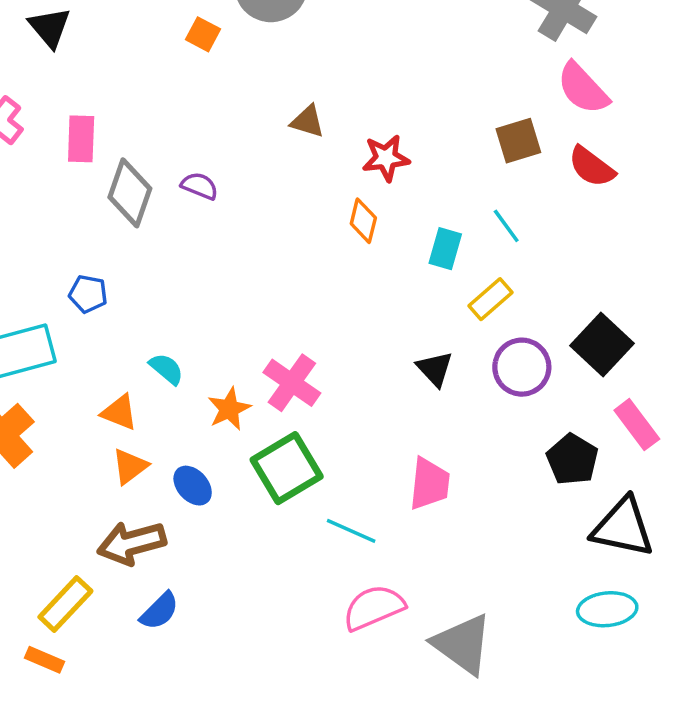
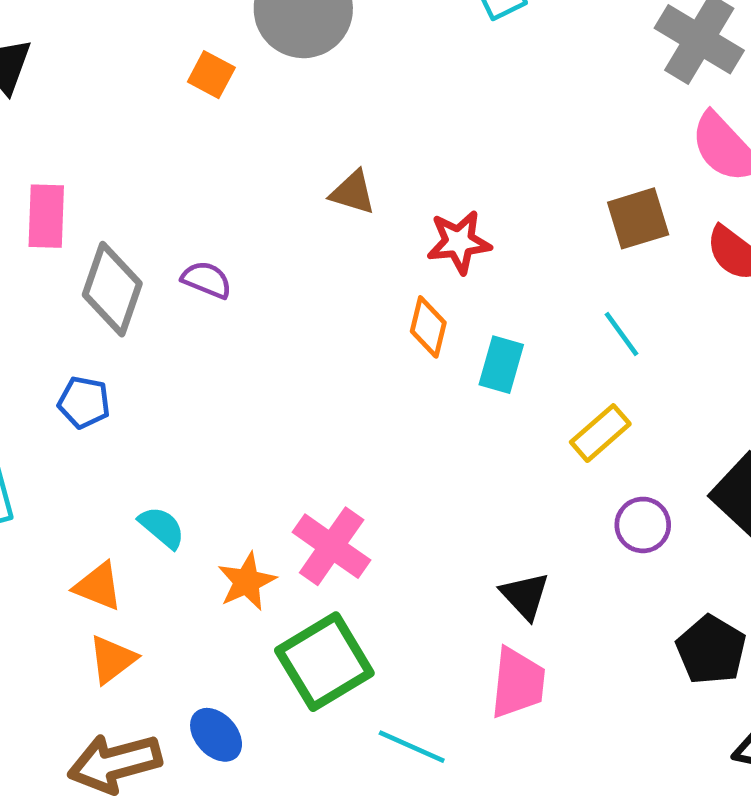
cyan rectangle: (445, 249) -> (501, 365), moved
blue pentagon: (88, 294) -> (84, 402), moved
purple circle: (522, 367) -> (643, 525), size x0.7
black triangle: (435, 369) -> (525, 596), moved
blue ellipse: (193, 486) -> (216, 735), moved

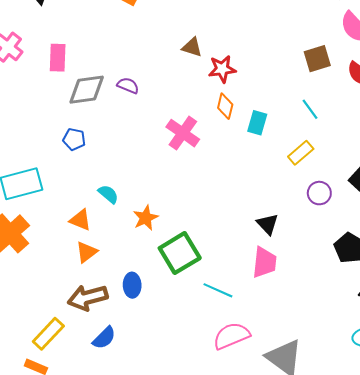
red star: (459, 242) -> (222, 69), moved
gray diamond: (112, 289) -> (87, 90), turned 63
pink cross: (332, 546) -> (183, 133), moved
blue ellipse: (216, 735) -> (132, 285), turned 40

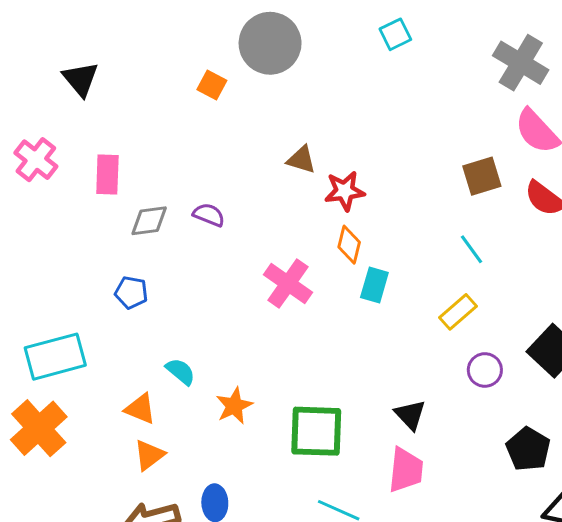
gray diamond: (87, 90) -> (149, 221), size x0.7
cyan rectangle: (257, 123) -> (374, 285), moved
green square: (180, 253) -> (316, 431), moved, turned 33

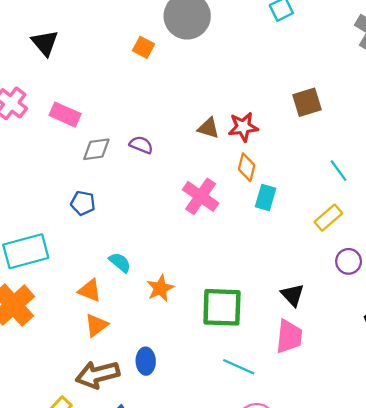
brown triangle: (301, 160) -> (208, 128), moved
pink rectangle: (107, 175) -> (65, 115), turned -68
brown square: (482, 176) -> (307, 102), moved

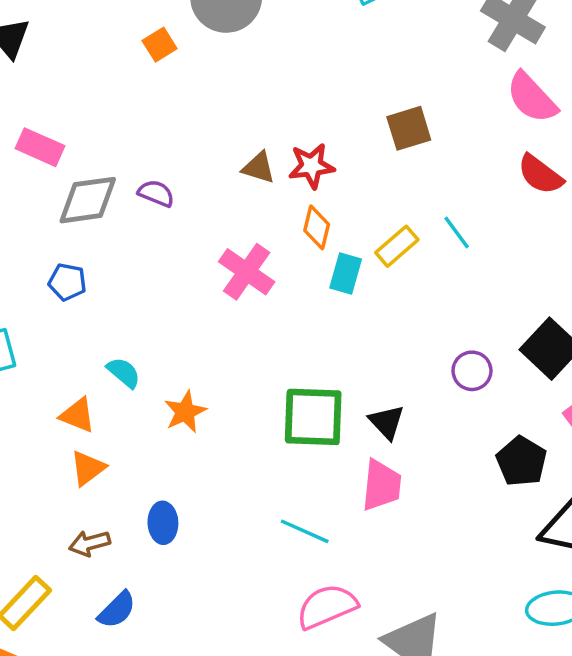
orange square: (143, 47) -> (160, 45), turned 30
gray diamond: (96, 149) -> (88, 200), size x1.4
yellow rectangle: (328, 218) -> (397, 246), moved
green square: (222, 307) -> (313, 417), moved
brown arrow: (98, 375) -> (90, 543), size x0.6

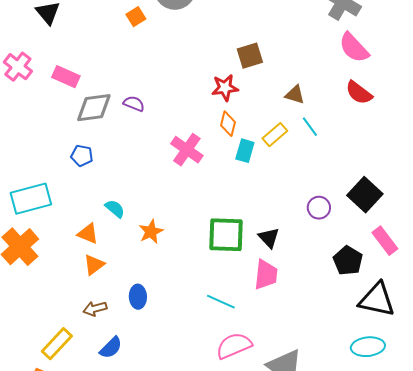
brown square: (409, 128) -> (250, 56), moved
brown triangle: (259, 168) -> (295, 95), moved

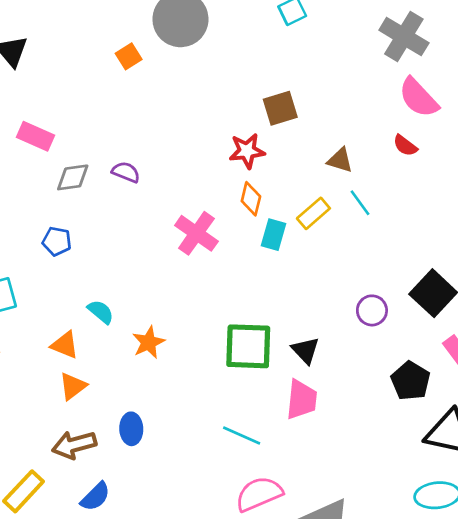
red semicircle: (359, 93) -> (405, 146), moved, size x0.7
gray diamond: (94, 108) -> (73, 177), size x0.7
brown arrow: (95, 309) -> (74, 445), size x1.4

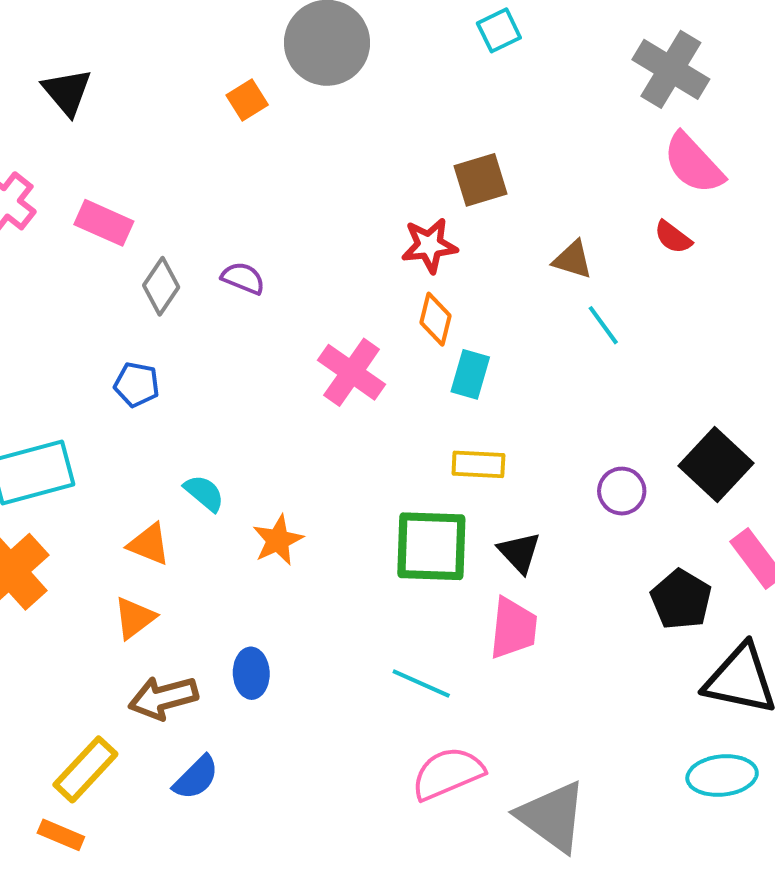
gray diamond: (73, 177) -> (161, 286), turned -48
yellow rectangle: (313, 213) -> (478, 464), moved, turned 44
orange triangle: (73, 386) -> (135, 618), moved

